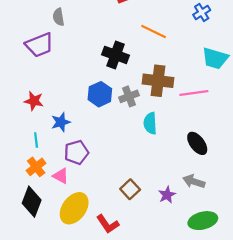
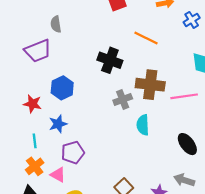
blue hexagon: (100, 94) -> (62, 88), moved

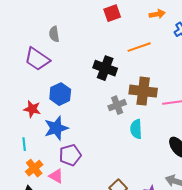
orange line: (146, 38) -> (139, 47), turned -45
purple trapezoid: (38, 51) -> (37, 59), turned 56
blue star: (58, 124) -> (56, 128), size x1.4
cyan line: (35, 141) -> (24, 144), moved

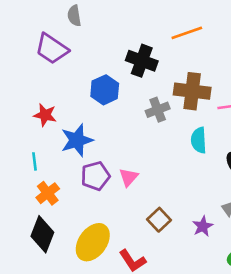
blue hexagon: (60, 94) -> (105, 90), moved
cyan semicircle: (136, 129) -> (199, 140), moved
pink triangle: (56, 176) -> (129, 177), moved, turned 42

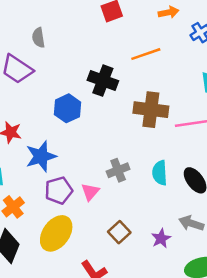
gray cross: (158, 110) -> (118, 170), moved
cyan semicircle: (199, 140) -> (160, 173), moved
yellow ellipse: (93, 242) -> (56, 233), moved

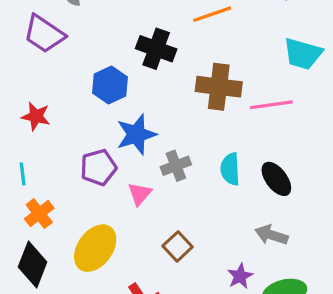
blue star: (41, 156) -> (136, 134), moved
purple pentagon: (59, 190) -> (98, 167), moved
purple star: (161, 238) -> (240, 276), moved

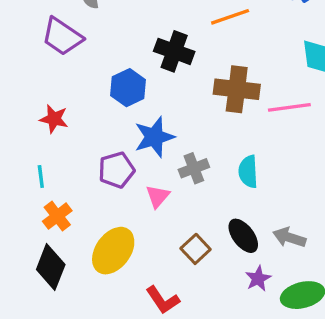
black ellipse: (276, 179) -> (243, 236), moved

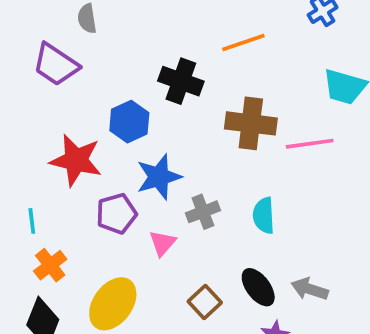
red star: (54, 119) -> (76, 160), moved, size x1.6

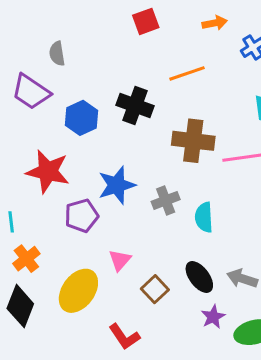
blue hexagon: (129, 122) -> (81, 118), moved
gray cross: (203, 212) -> (166, 200), moved
pink triangle: (162, 243) -> (120, 260), moved

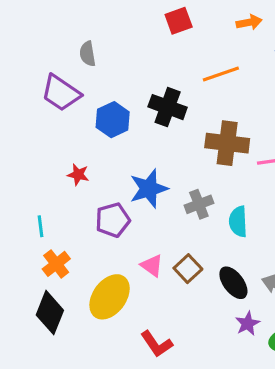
red star: (48, 171) -> (78, 174), size x0.5
pink triangle: (120, 260) -> (152, 265), turned -35
brown square: (155, 289) -> (188, 269), moved

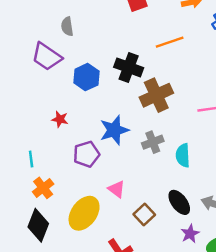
brown cross: (227, 143) -> (156, 95), moved, turned -32
brown square: (188, 269) -> (144, 214), moved

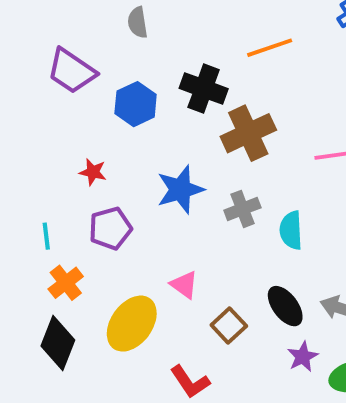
gray semicircle: (67, 26) -> (138, 22), moved
purple pentagon: (86, 154) -> (110, 228), moved

